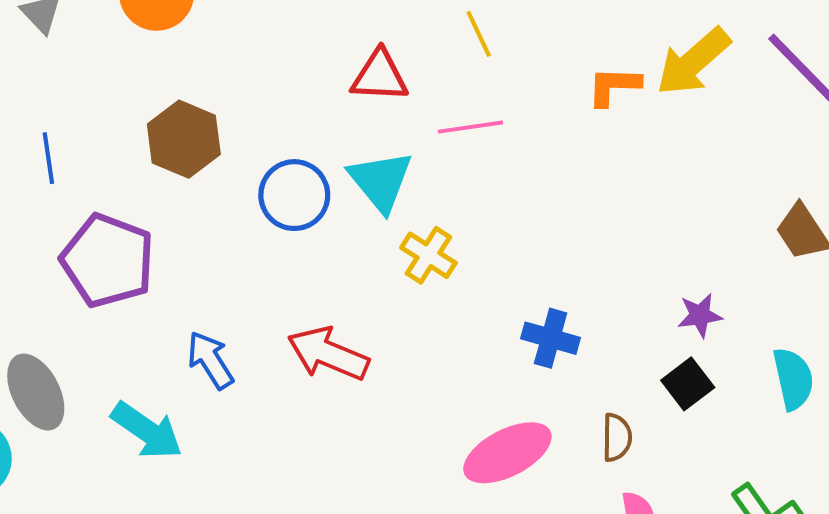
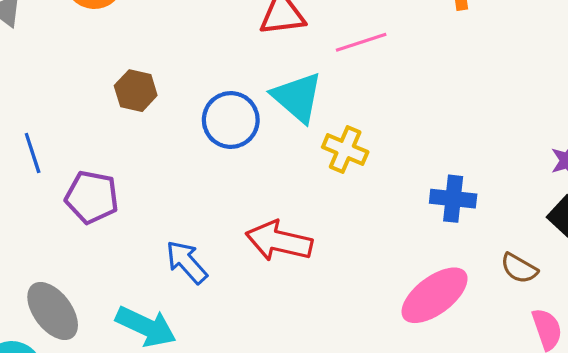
brown hexagon: (184, 139) -> (136, 91), size x0.7
blue line: (48, 158) -> (33, 153), moved
purple pentagon: (108, 261) -> (92, 197), size x0.7
brown semicircle: (617, 437) -> (519, 268), turned 129

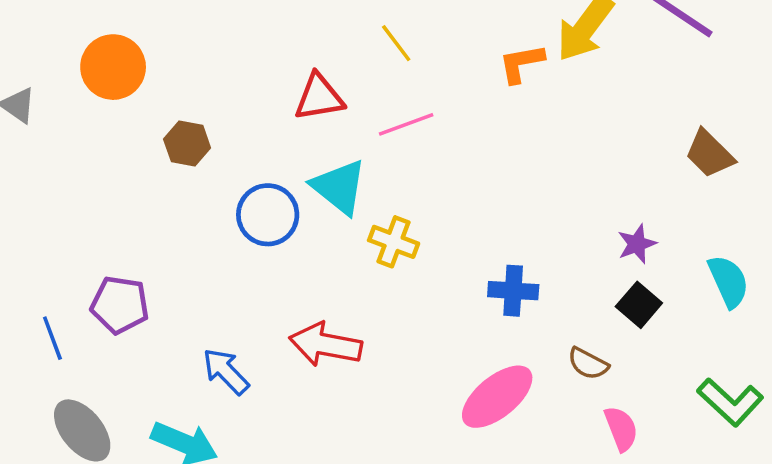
brown hexagon: (136, 91) -> (187, 144), moved
blue line: (33, 153) -> (52, 338), moved

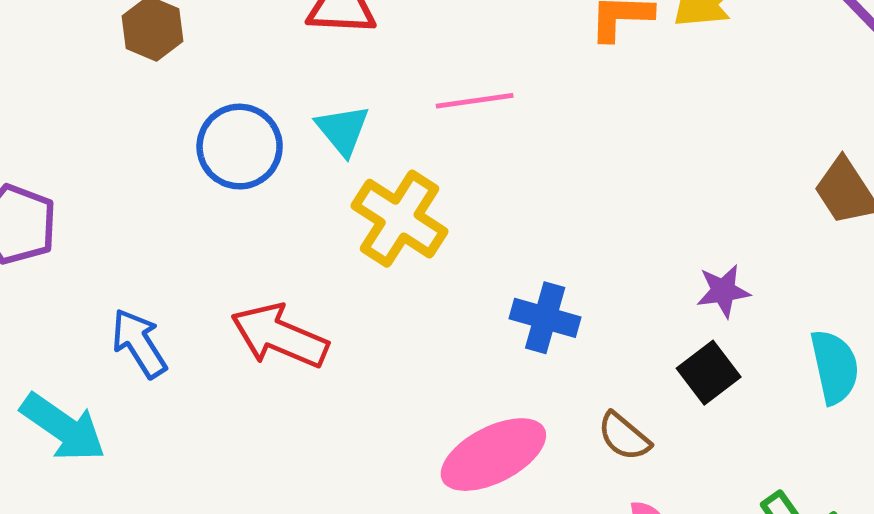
pink line: (406, 124) -> (475, 101), moved
cyan triangle: (339, 187) -> (343, 130), size x0.7
yellow cross: (394, 242) -> (400, 219), size x1.4

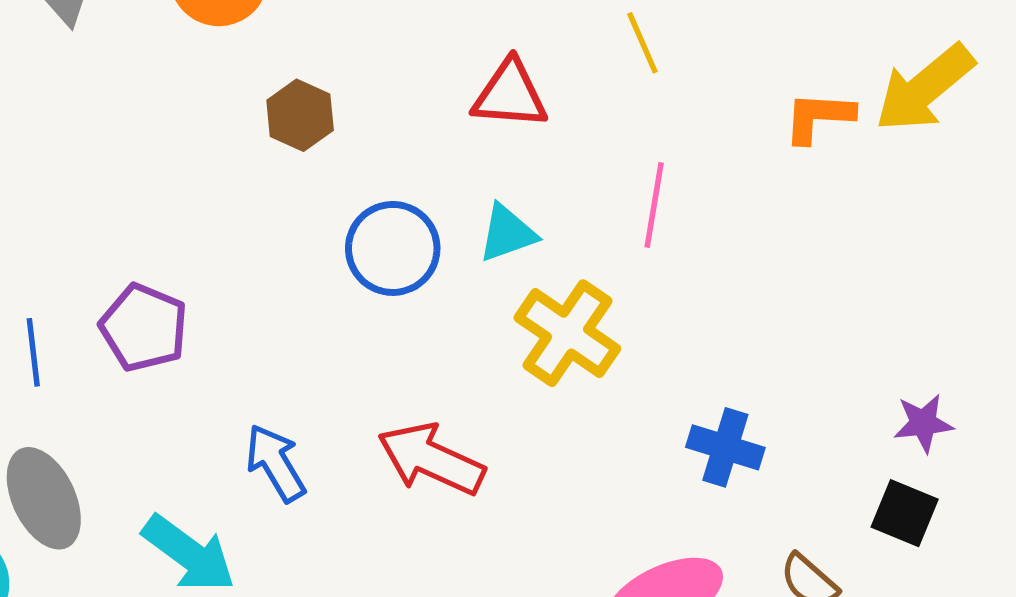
pink line: (475, 101) -> (654, 205), turned -74
cyan triangle: (343, 130) -> (507, 233), turned 48
black square: (709, 373) -> (905, 513), turned -32

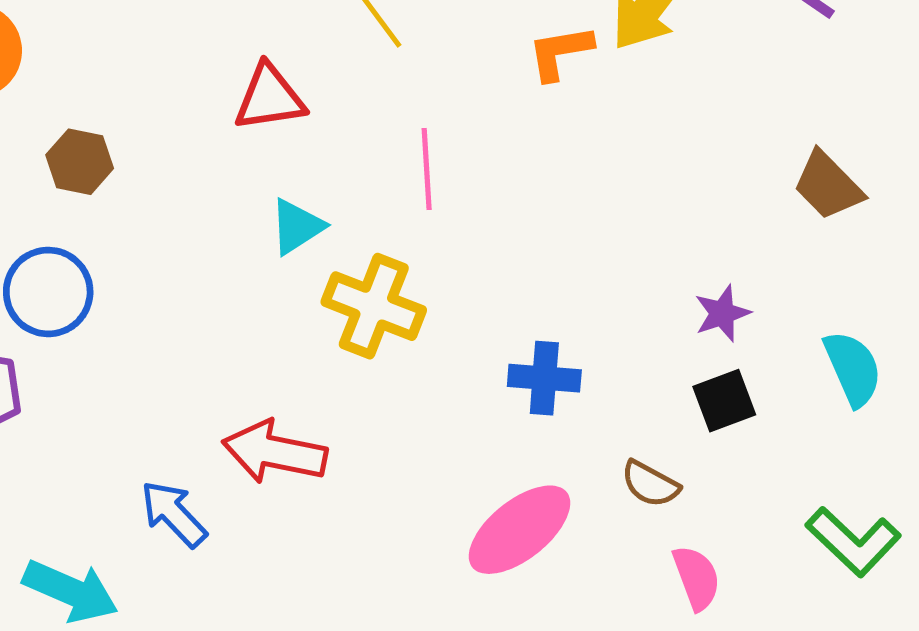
blue circle: (393, 248) -> (48, 292), moved
blue arrow: (275, 463) -> (174, 514), moved
black square: (905, 513) -> (724, 401), turned -30

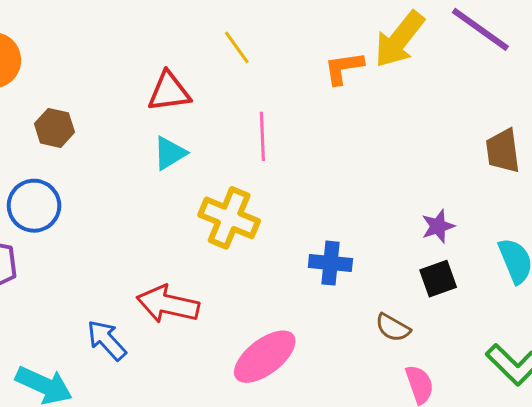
brown trapezoid: (828, 186) -> (503, 151), turned 36
cyan triangle: (297, 227) -> (170, 153), moved
pink ellipse: (519, 530) -> (265, 357), moved

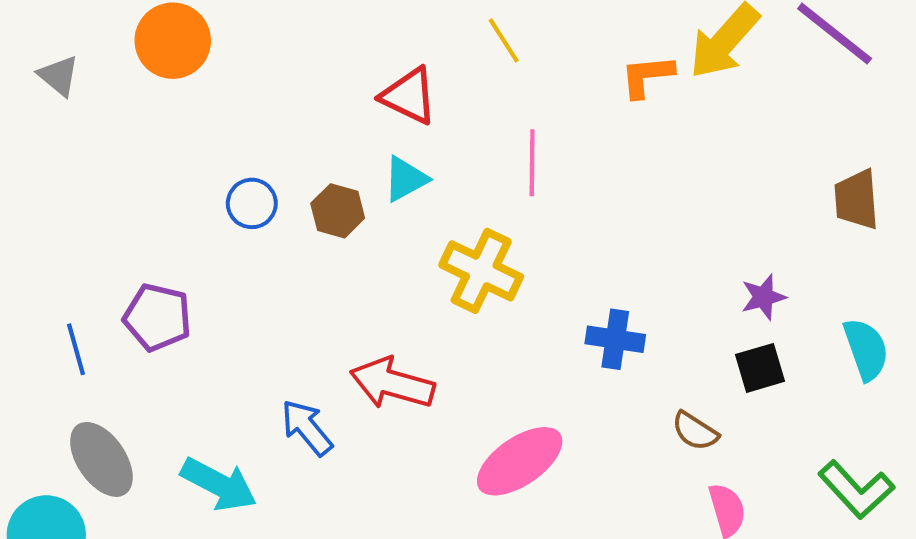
red triangle: (169, 92) -> (409, 96), turned 30
brown hexagon: (54, 128) -> (338, 211), moved
blue circle: (34, 206) -> (252, 203), moved, size x0.7

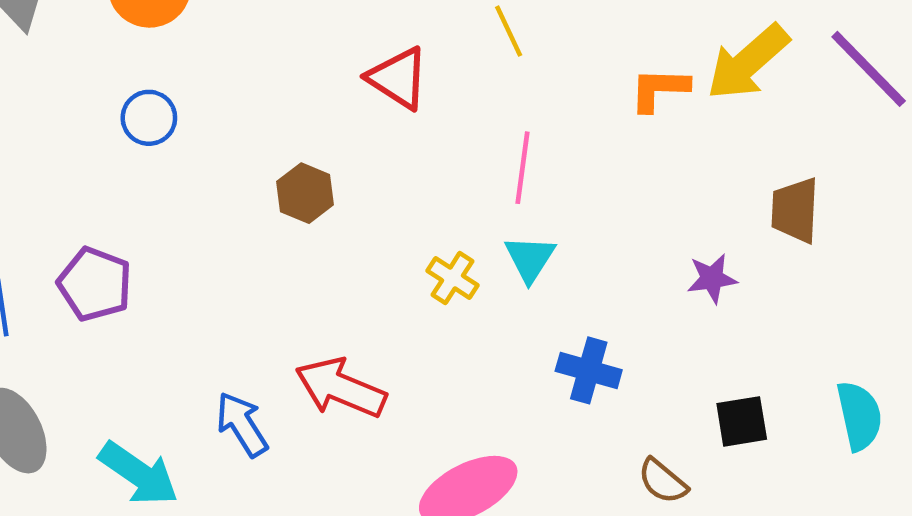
cyan triangle: (405, 179) -> (530, 259), moved, turned -36
brown trapezoid: (856, 200) -> (795, 210), moved
blue circle: (252, 203) -> (149, 118), moved
yellow cross: (481, 271) -> (453, 278), size x0.6
purple star: (763, 297) -> (712, 278), moved

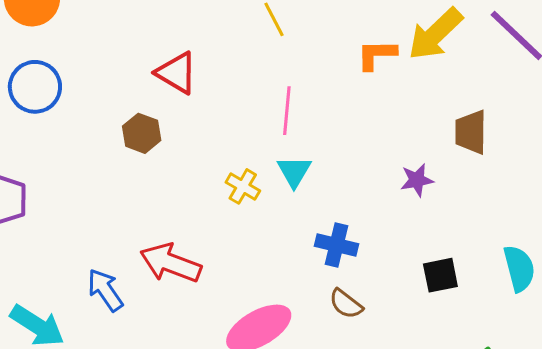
red triangle: (398, 78) -> (177, 73), moved
blue circle: (149, 118) -> (35, 87), size x1.4
brown semicircle: (663, 481) -> (346, 304), moved

